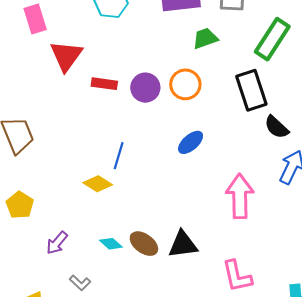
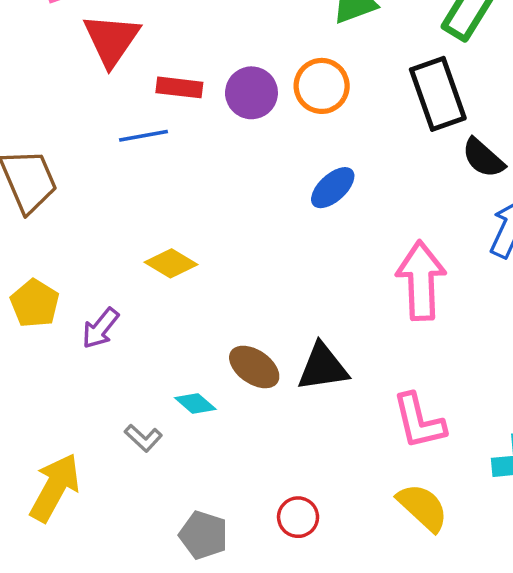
blue line: (119, 156) -> (143, 136), moved, turned 64
purple arrow: (57, 243) -> (100, 328), moved
cyan diamond: (111, 244) -> (195, 403), moved

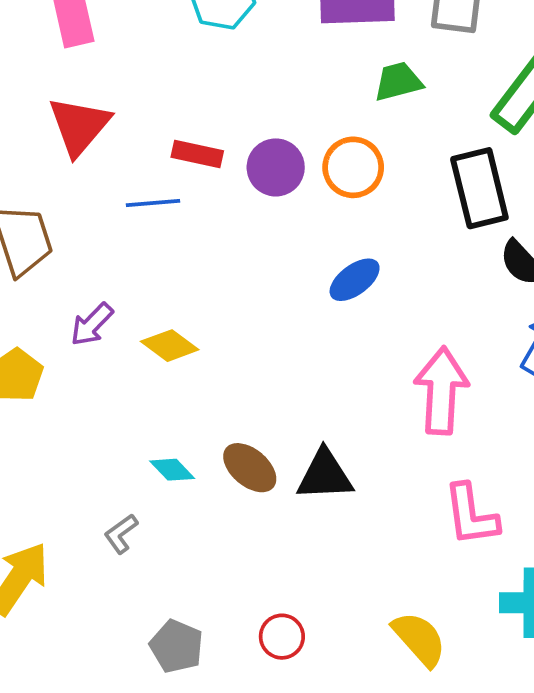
red triangle: (111, 40) -> (79, 126), moved
purple arrow: (100, 328) -> (92, 324), moved
cyan diamond: (195, 403) -> (172, 470), moved
pink L-shape: (419, 421) -> (471, 515), moved
gray L-shape: (143, 438) -> (121, 534), turned 96

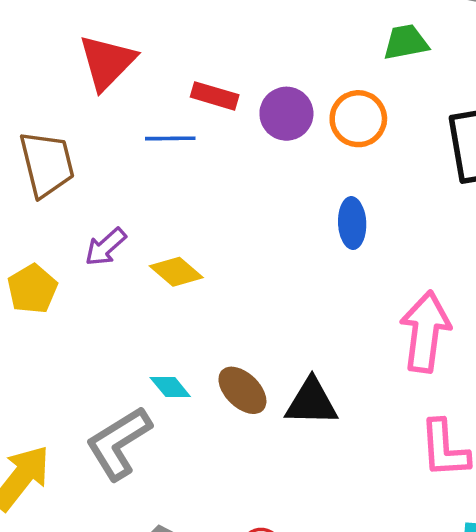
blue ellipse: (355, 280) -> (352, 223), turned -60
gray L-shape: (121, 534) -> (119, 443), size x2.0

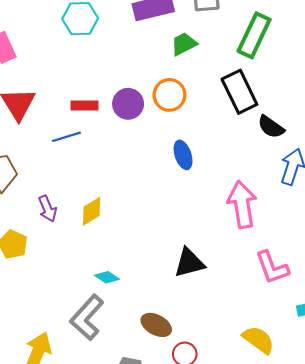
purple arrow: (106, 247) -> (48, 209), turned -55
yellow diamond: (176, 272) -> (92, 211), turned -56
brown ellipse: (242, 390) -> (156, 325), moved

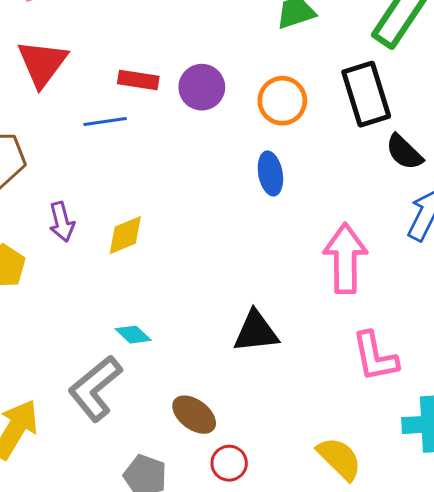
orange circle: (169, 95) -> (282, 101), moved

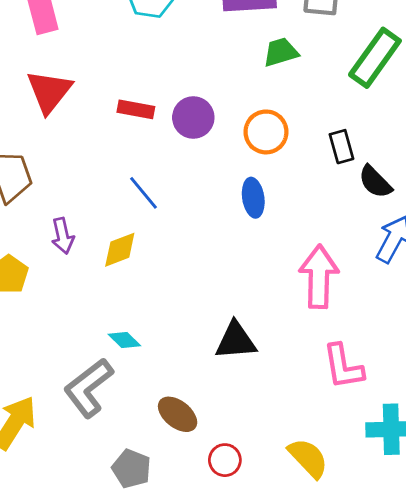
black rectangle: (366, 94) -> (341, 147), moved, size x0.6
blue line: (105, 122) -> (143, 193), moved, turned 57
red circle: (229, 463) -> (225, 460), moved

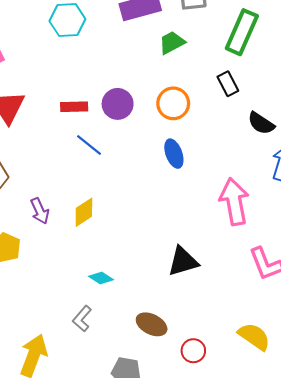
black rectangle: (341, 147) -> (228, 84), moved
blue line: (143, 193) -> (89, 145), moved
gray L-shape: (88, 388) -> (82, 319), size x0.6

